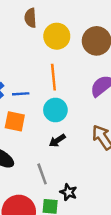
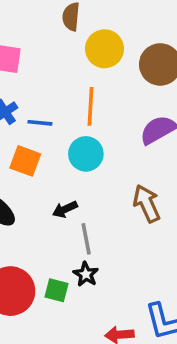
black arrow: (57, 141) -> (65, 209), moved
gray line: (42, 174) -> (86, 239), moved

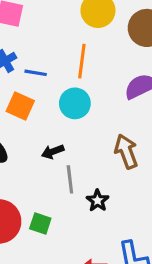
black star: (86, 274) -> (98, 201), moved

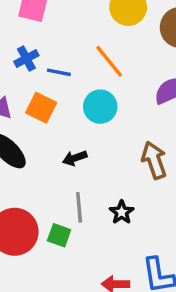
orange line: (82, 61) -> (109, 61), turned -48
gray line: (70, 179) -> (79, 207), moved

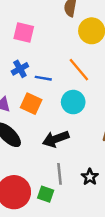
black arrow: (75, 158) -> (56, 139), size x1.5

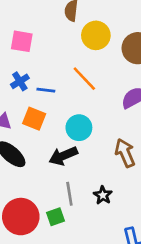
cyan circle: (73, 102) -> (79, 128), moved
green square: (46, 194) -> (56, 217), turned -35

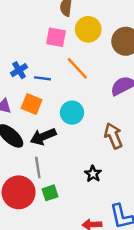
pink square: (22, 41) -> (56, 37), moved
black arrow: (63, 156) -> (43, 137), moved
gray line: (69, 194) -> (38, 168), moved

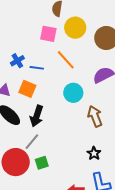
cyan circle: (72, 113) -> (73, 93), moved
black arrow: (43, 137) -> (37, 116), turned -50
gray line: (38, 168) -> (32, 142), turned 48
black star: (93, 174) -> (94, 153), moved

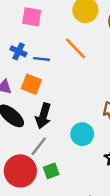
pink square: (48, 34) -> (32, 17), moved
blue cross: (17, 61) -> (18, 51), turned -32
cyan circle: (73, 93) -> (82, 134), moved

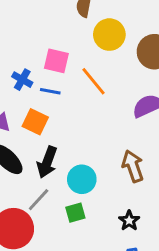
pink square: (32, 17) -> (56, 61), moved
cyan circle: (82, 134) -> (82, 179), moved
green square: (51, 171) -> (75, 213), moved

